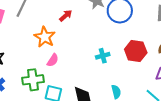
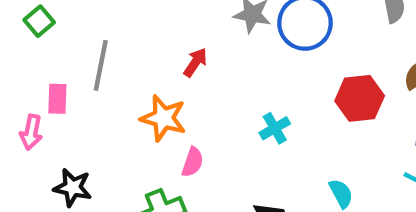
cyan cross: (103, 56) -> (275, 128), moved

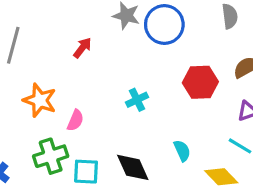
orange star: (163, 118) -> (40, 100), moved

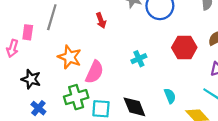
red arrow: (82, 48) -> (101, 21), turned 120
pink semicircle: (75, 120) -> (94, 72), size x1.5

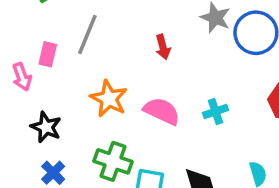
pink arrow: (12, 48) -> (22, 77), turned -42
pink semicircle: (94, 72) -> (162, 111), moved, turned -95
green cross: (76, 97) -> (113, 161), turned 30

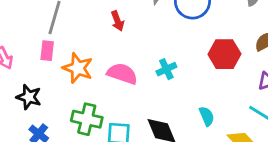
pink rectangle: (48, 54) -> (47, 51), moved

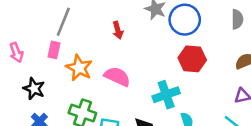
red hexagon: (224, 54) -> (192, 59), moved
cyan cross: (166, 69) -> (166, 95), moved, size x1.5

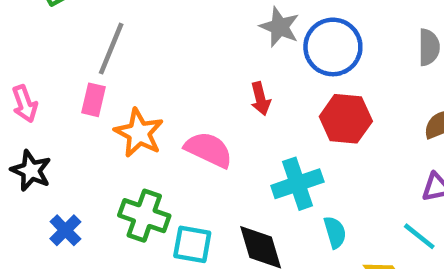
red arrow: (118, 30) -> (260, 99), moved
black star: (34, 89) -> (31, 171), moved

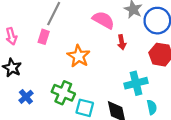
orange star: (139, 133) -> (79, 56), moved
pink semicircle: (209, 150) -> (103, 20), moved

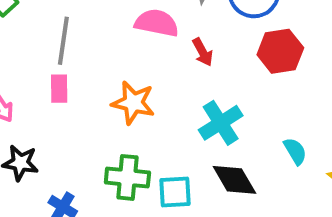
cyan cross: (136, 83) -> (221, 123), moved

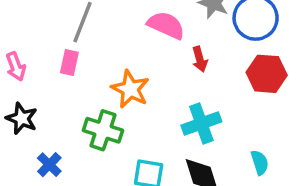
green cross: (127, 177) -> (103, 130), moved

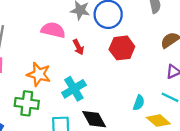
cyan cross: (201, 124) -> (74, 89), moved
cyan semicircle: (260, 163) -> (139, 103), moved, turned 49

